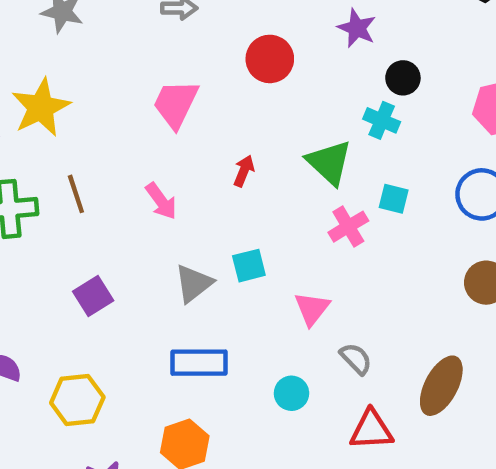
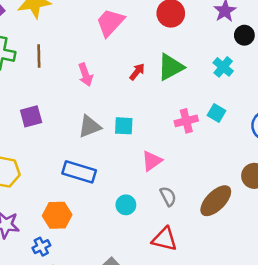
black circle: (403, 78) -> (244, 35), moved
green triangle: (329, 162) -> (171, 67), moved, turned 32
brown ellipse: (441, 386) -> (216, 201), moved

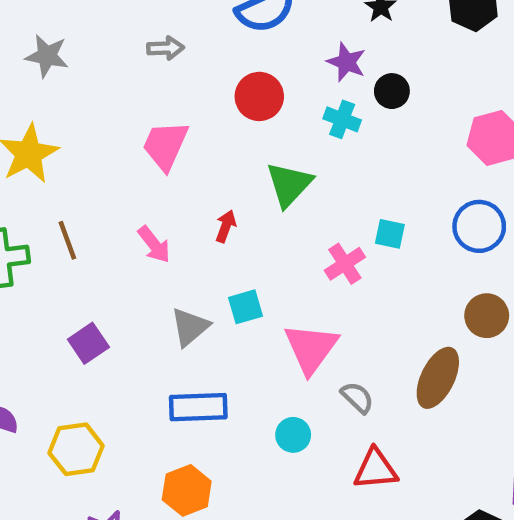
cyan cross: (223, 67) -> (342, 119), moved
red arrow: (137, 72) -> (226, 226), moved
pink triangle: (152, 161) -> (311, 348), size x1.5

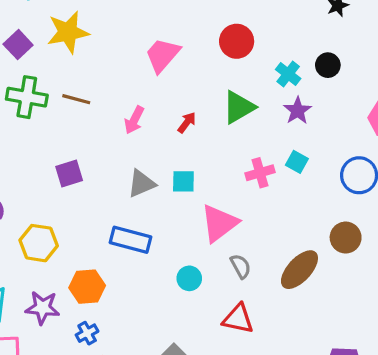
purple star: (347, 62) -> (297, 111), moved
brown line: (67, 240) -> (76, 99), turned -72
pink arrow: (154, 245) -> (134, 120), turned 48
orange hexagon: (187, 490) -> (87, 287), moved

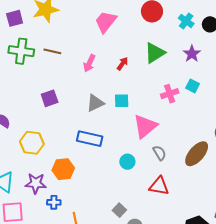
purple square: (18, 45) -> (15, 18), turned 30
cyan cross: (288, 74) -> (186, 21), moved
blue cross: (87, 333) -> (54, 202), moved, turned 32

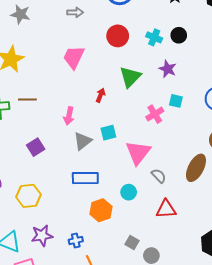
pink arrow: (89, 63) -> (69, 116), moved
orange hexagon: (63, 169) -> (101, 210), moved
blue cross: (54, 202) -> (76, 240), moved

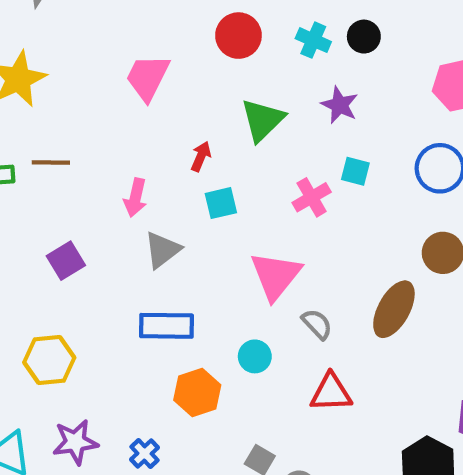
cyan square: (108, 133) -> (221, 203), moved
blue cross: (76, 240) -> (145, 454), turned -32

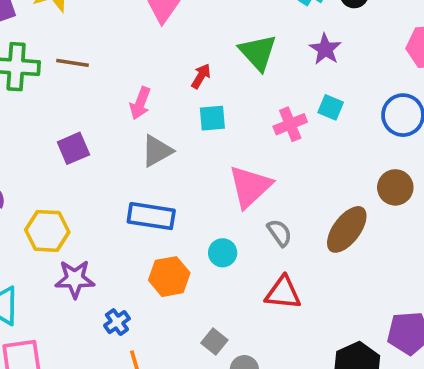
green triangle: (263, 120) -> (258, 52), turned -36
purple star: (75, 442) -> (75, 279), moved

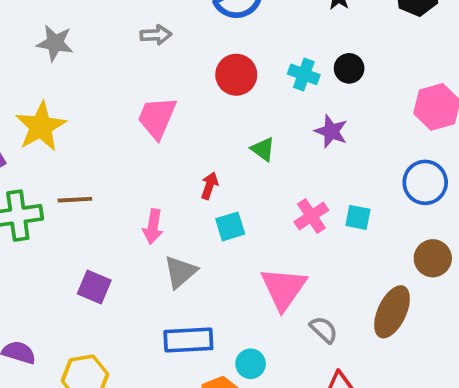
green triangle: (258, 52) -> (263, 149), size x0.6
cyan square: (331, 107) -> (358, 217), moved
purple square: (73, 148) -> (94, 287), turned -32
cyan circle: (223, 253) -> (251, 364), moved

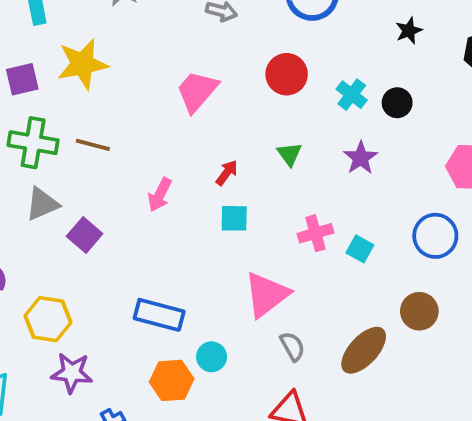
gray triangle: (180, 272) -> (42, 204), moved

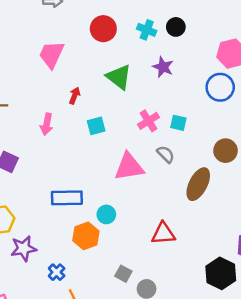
green triangle: (289, 154) -> (119, 77), size x1.6
red arrow: (227, 173) -> (75, 96), moved
blue circle: (435, 236) -> (220, 87), moved
pink triangle: (267, 294) -> (129, 167), turned 44
gray semicircle: (292, 346) -> (166, 154), moved

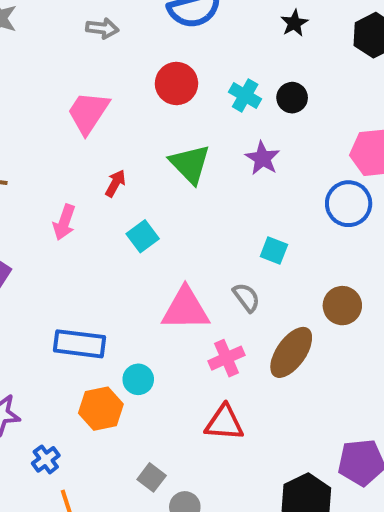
pink cross: (148, 121) -> (226, 358), moved
cyan square: (96, 126) -> (143, 236), turned -30

